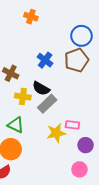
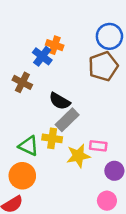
orange cross: (31, 17) -> (55, 45), moved
blue cross: (45, 60) -> (42, 56), moved
yellow cross: (23, 97) -> (52, 138), moved

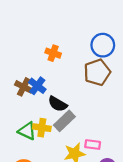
blue cross: (42, 56) -> (37, 86), moved
yellow cross: (52, 138) -> (42, 128), moved
green triangle: (29, 146) -> (27, 131), moved

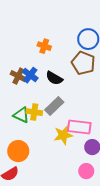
brown pentagon: (97, 72) -> (83, 63), turned -30
black semicircle: (58, 104) -> (54, 78), moved
pink rectangle: (93, 145) -> (79, 127), size x1.6

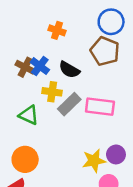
yellow cross: (34, 112) -> (52, 92), moved
pink rectangle: (79, 127) -> (100, 107), moved
yellow star: (63, 135) -> (94, 161), moved

